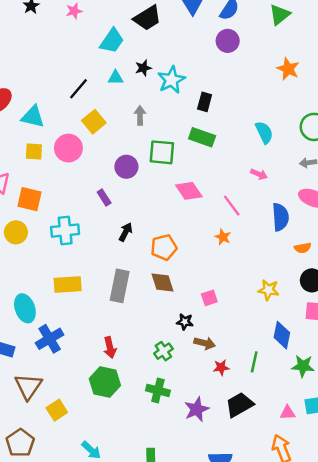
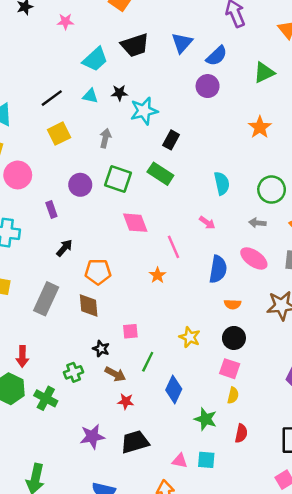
pink circle: (68, 148) -> (18, 175), moved
blue diamond: (282, 335) -> (174, 389), moved
green line: (254, 362) -> (148, 362), moved
green cross: (158, 390) -> (46, 398), moved

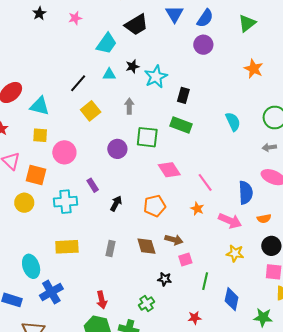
purple rectangle: (51, 210) -> (93, 185), moved
pink arrow: (207, 223) -> (230, 221), moved, size x1.6
orange pentagon: (98, 272) -> (155, 206), moved
gray rectangle: (46, 299) -> (110, 248), size x0.6
brown arrow: (115, 374) -> (174, 240), moved

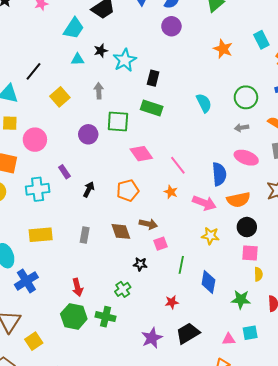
black line: (78, 83) -> (33, 71), moved
orange semicircle: (264, 219) -> (238, 200), size x1.6

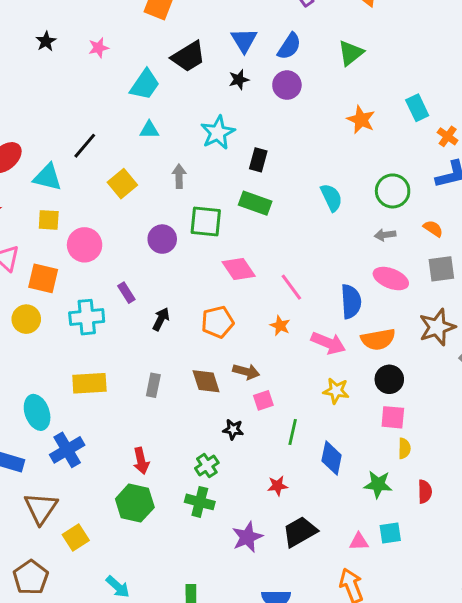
black star: (101, 51) -> (239, 80), moved
green cross: (106, 317) -> (200, 502), moved

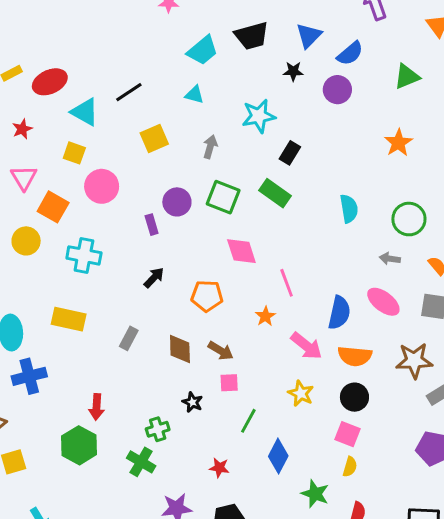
purple rectangle: (126, 293) -> (152, 225), moved

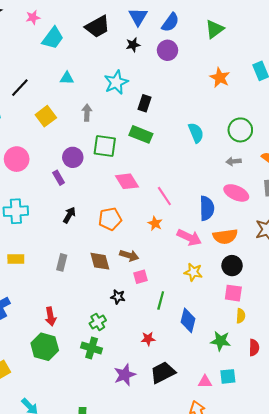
cyan trapezoid: (203, 50) -> (53, 38), moved
yellow rectangle: (69, 319) -> (16, 259), size x0.7

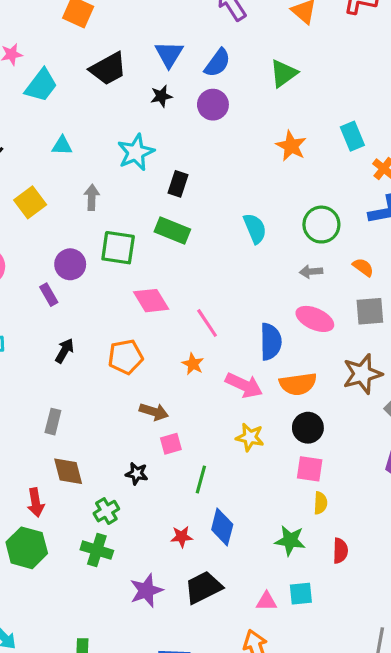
brown diamond: (100, 261) -> (68, 471), moved
blue diamond: (188, 320) -> (222, 527), moved

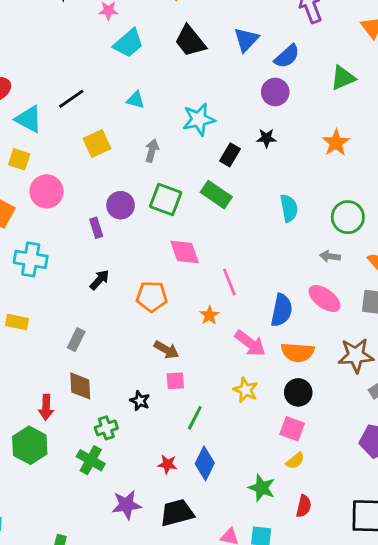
black trapezoid: (108, 69) -> (190, 41), turned 68
black star: (161, 96) -> (266, 138), moved
yellow semicircle: (320, 503) -> (295, 461), turned 36

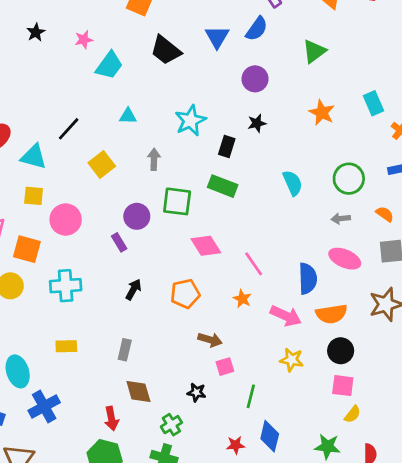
blue semicircle: (287, 56) -> (257, 29), moved

